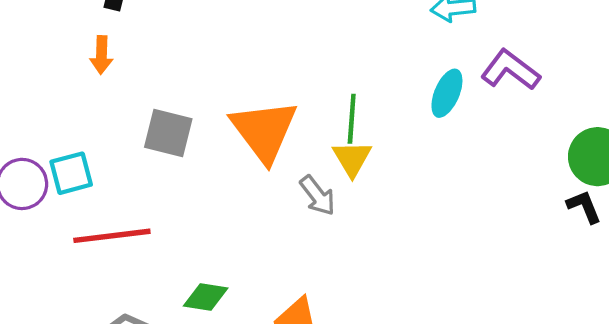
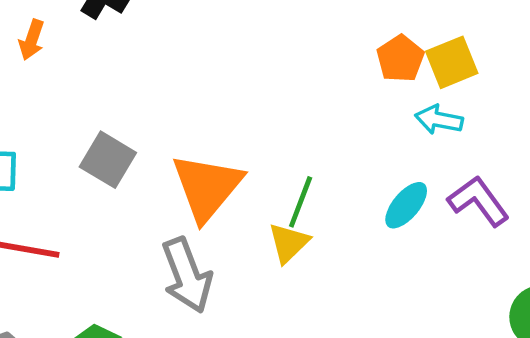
orange arrow: (101, 55) -> (32, 40), moved
gray arrow: (318, 196) -> (187, 275), moved, size x1.6

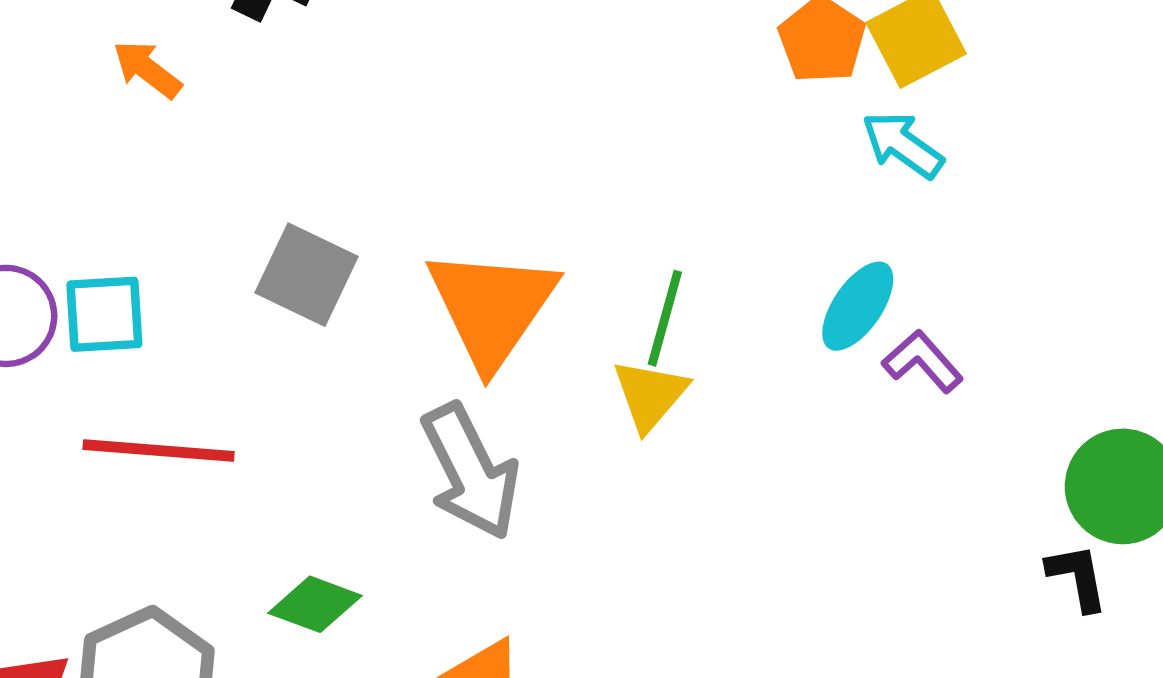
orange arrow: (32, 40) -> (147, 69), turned 114
cyan arrow: (439, 120) -> (903, 145), turned 30
purple L-shape: (478, 201) -> (923, 361), moved, size x0.7

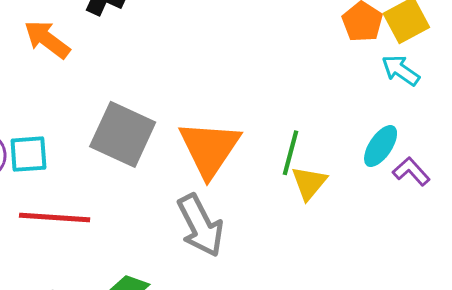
orange arrow: (147, 69) -> (47, 39), size x1.4
gray square: (307, 275) -> (123, 134), size x1.4
yellow triangle: (650, 395) -> (309, 183), moved

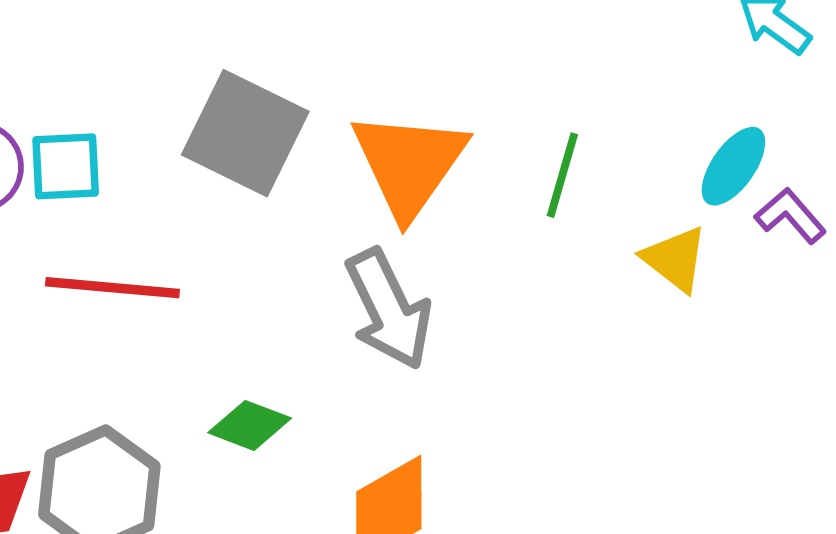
yellow triangle: (309, 183) -> (675, 259), moved, turned -33

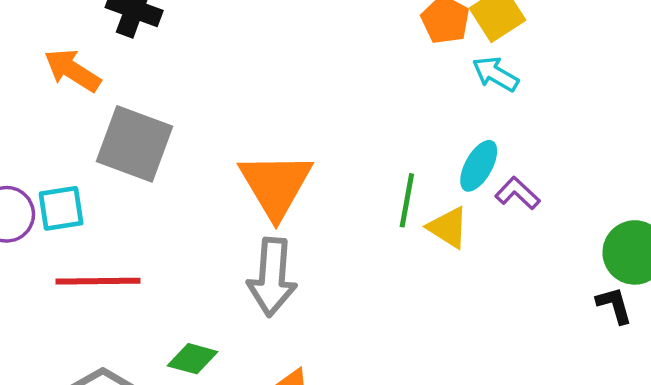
gray square: (245, 133) -> (135, 144), moved
green line: (562, 175) -> (407, 200), moved
gray arrow: (389, 309) -> (272, 277), turned 36

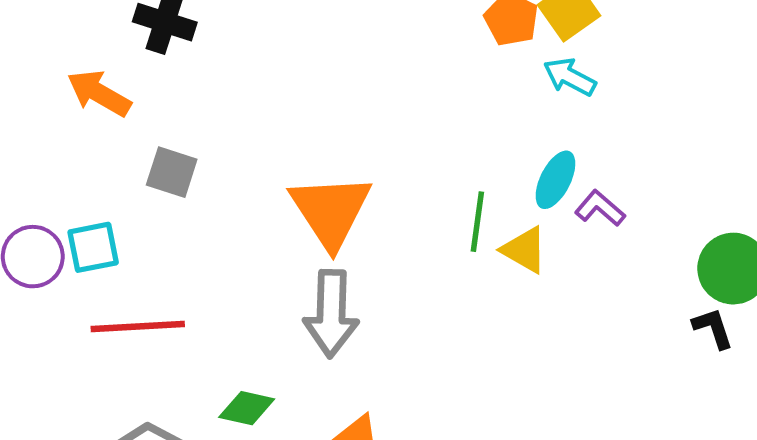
gray square: (135, 144) -> (172, 172), size x0.6

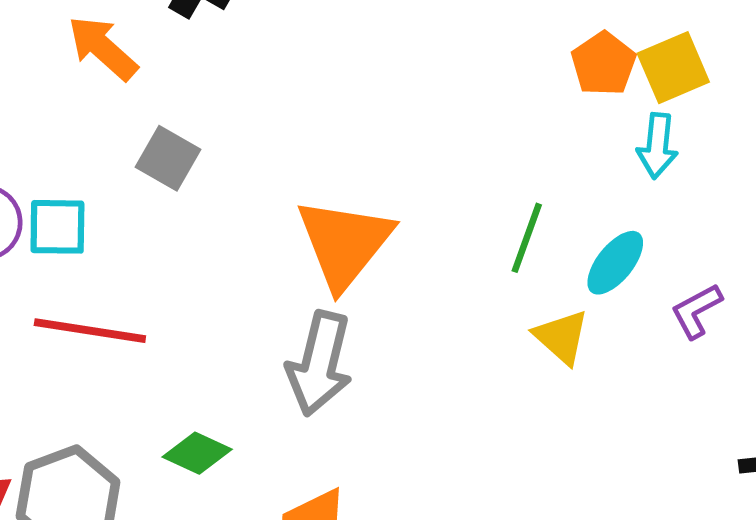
cyan arrow: (570, 77) -> (657, 146), turned -124
purple L-shape: (600, 208) -> (696, 311), moved, turned -81
green line: (477, 222) -> (527, 238), moved

